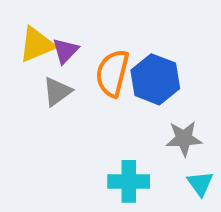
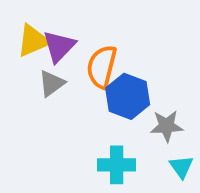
purple triangle: (65, 51) -> (59, 46), size x1.4
blue hexagon: (155, 79) -> (128, 96), moved

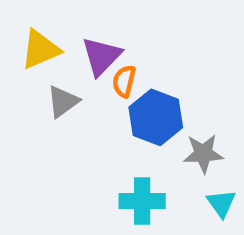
purple triangle: (59, 46) -> (101, 56), moved
orange semicircle: (102, 67) -> (124, 81), size x0.6

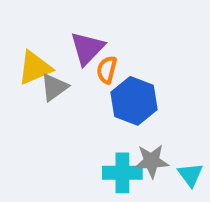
yellow triangle: (40, 49) -> (35, 68), moved
gray star: (203, 154) -> (152, 161), moved

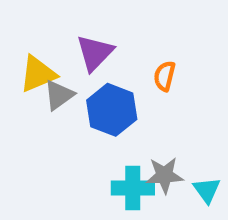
orange semicircle: (107, 70) -> (165, 76), moved
blue hexagon: (134, 101) -> (112, 110), moved

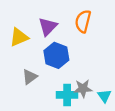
orange semicircle: (165, 76) -> (83, 21), moved, size x1.5
gray triangle: (59, 95) -> (30, 77), moved

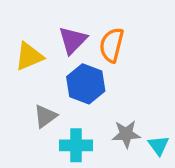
orange semicircle: (83, 21) -> (112, 45), moved
cyan cross: (67, 95) -> (76, 145), moved

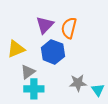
yellow triangle: (29, 56) -> (16, 49), moved
cyan cross: (76, 145) -> (34, 89), moved

